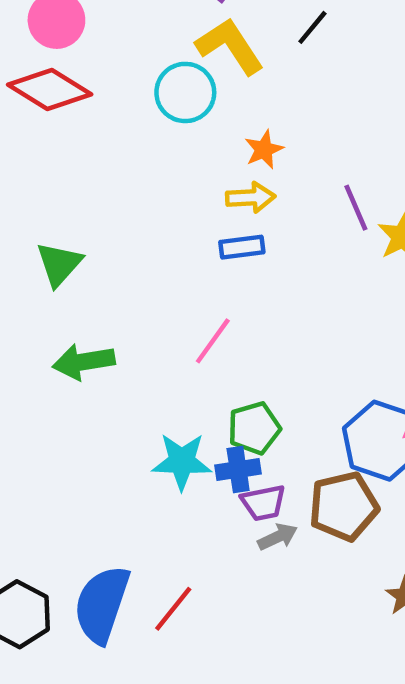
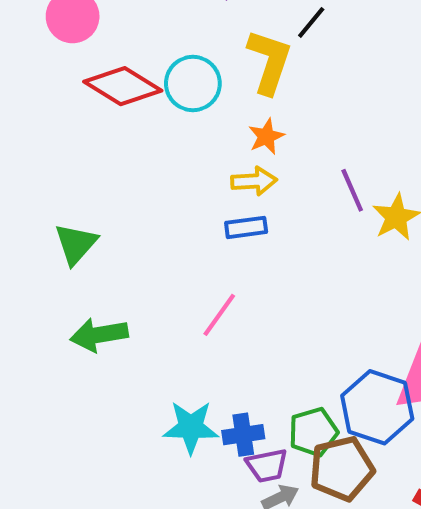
yellow L-shape: (230, 46) -> (269, 62), moved, turned 52
red diamond: (50, 90) -> (123, 86), moved
green pentagon: (254, 428) -> (313, 432), moved

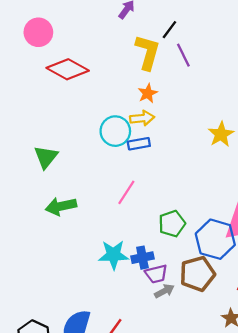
cyan circle: (193, 84) -> (115, 131), moved
purple line: (352, 190) -> (183, 55), moved
green pentagon: (313, 432) -> (172, 224), moved

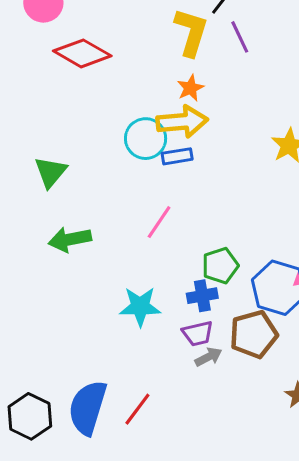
yellow arrow: (142, 118) -> (182, 122), size x1.5
blue cross: (142, 258) -> (202, 296), moved

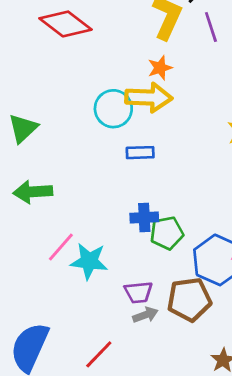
blue rectangle: (177, 156) -> (140, 153), moved
pink line: (159, 222) -> (61, 247), moved
blue cross: (202, 296) -> (144, 217), moved
red line: (137, 409) -> (99, 354), moved

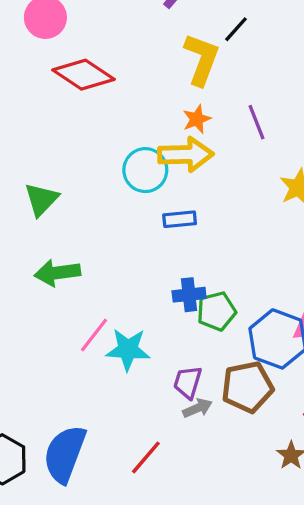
purple line: (211, 27) -> (256, 122), moved
purple trapezoid: (138, 292) -> (188, 382), turned 116

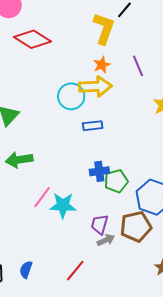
blue semicircle: (65, 454) -> (26, 270), size x0.5

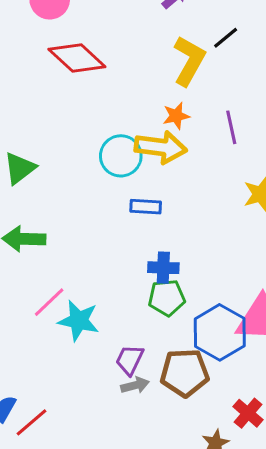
blue cross: (99, 171) -> (163, 268), moved
red line: (75, 271) -> (32, 422), moved

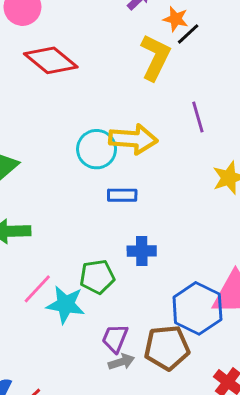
orange star: (176, 116) -> (176, 19), moved, turned 30
green pentagon: (167, 298) -> (97, 277), moved

